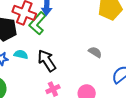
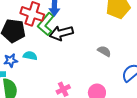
black arrow: (47, 61) -> (61, 33), moved, turned -70

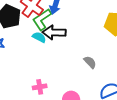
cyan semicircle: (30, 56) -> (39, 37), moved

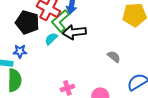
cyan semicircle: (39, 37) -> (51, 39), moved, turned -64

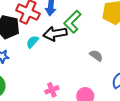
green L-shape: (60, 21) -> (72, 22), moved

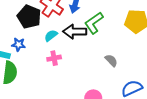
pink cross: (52, 90) -> (54, 58), moved

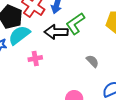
cyan semicircle: (51, 36) -> (19, 35), moved, size x1.6

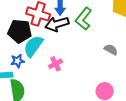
black arrow: (56, 32) -> (57, 24), moved

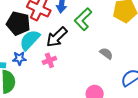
black arrow: (57, 24) -> (57, 37), moved, turned -35
blue star: (17, 61) -> (19, 58), moved

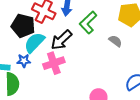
gray semicircle: (106, 53) -> (115, 41), moved
pink cross: (49, 60) -> (54, 63), size x1.5

